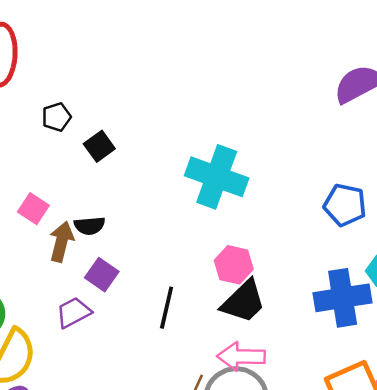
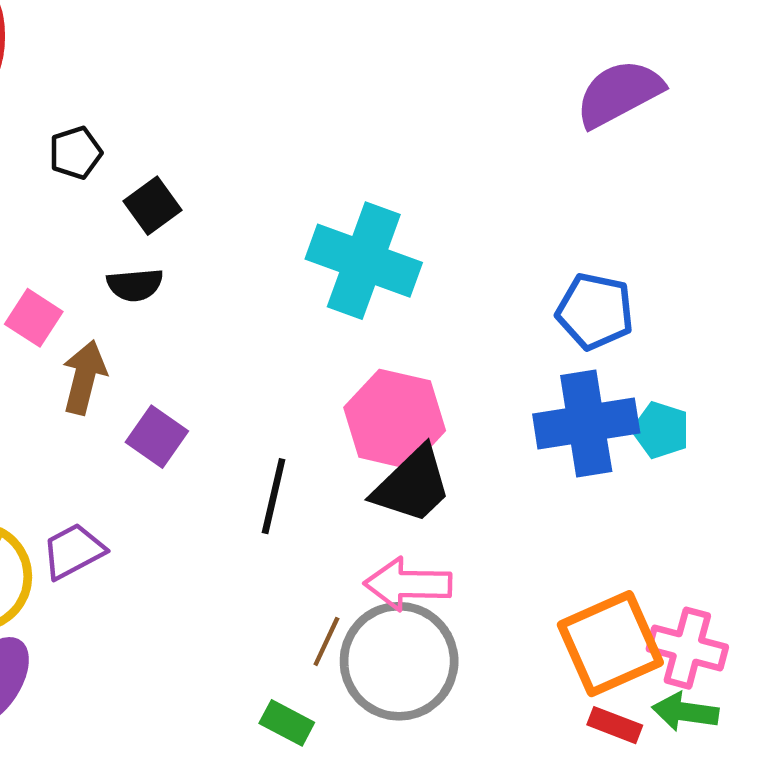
black semicircle: (90, 226) -> (135, 285), moved
pink hexagon: (234, 265) -> (395, 419), size x1.4
blue cross: (343, 298) -> (586, 424), moved
purple trapezoid: (74, 312) -> (73, 551), moved

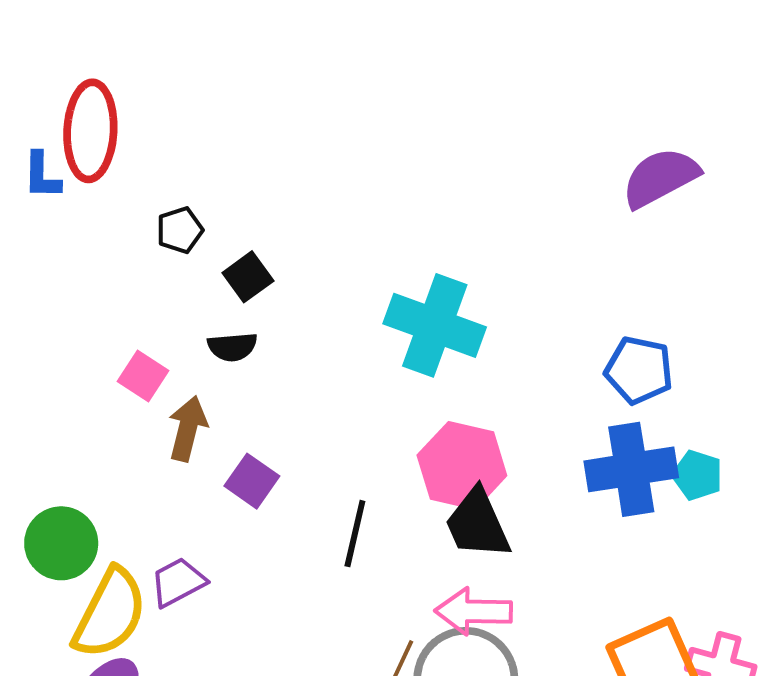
black trapezoid: (412, 485) -> (478, 524), turned 110

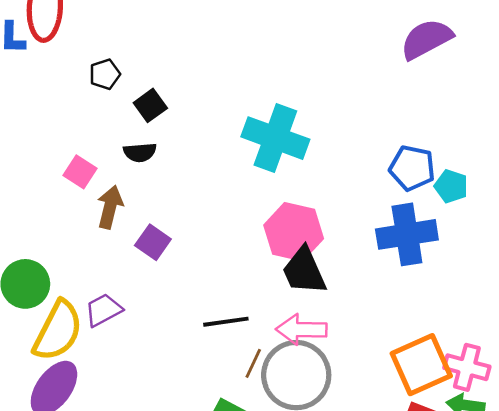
cyan pentagon: (697, 475) -> (451, 186), moved
black line: (355, 534) -> (226, 322), moved, turned 69

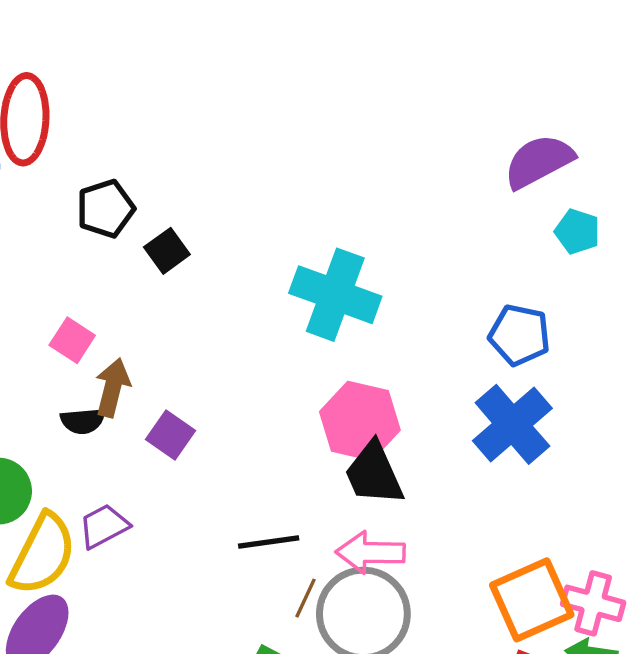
black pentagon: (105, 74) -> (106, 209), size x1.4
black semicircle: (140, 152) -> (83, 421), moved
cyan pentagon: (451, 186) -> (577, 232), moved
blue cross: (407, 234) -> (512, 424), turned -32

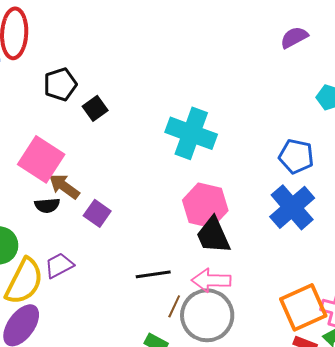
purple semicircle: (539, 161) -> (294, 37), moved, size x0.7
pink square: (72, 340) -> (41, 159), size x1.8
brown arrow: (113, 388) -> (64, 186), turned -68

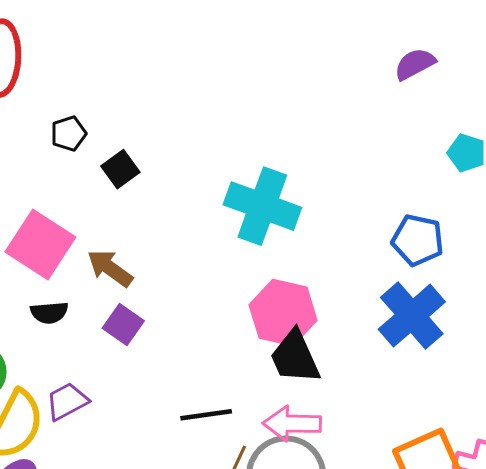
black pentagon: (60, 84) -> (69, 134), size x0.7
brown arrow: (64, 186) -> (110, 268), moved

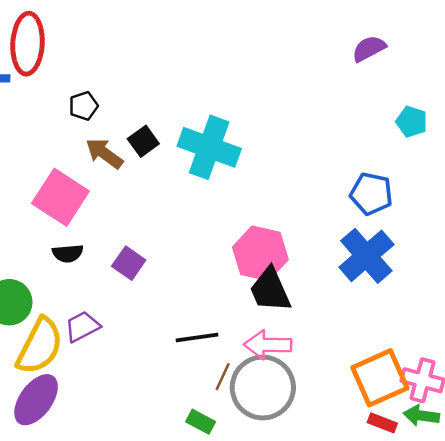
black square: (120, 169) -> (143, 141), moved
cyan cross: (262, 206) -> (209, 147), moved
brown arrow: (110, 268) -> (104, 153), moved

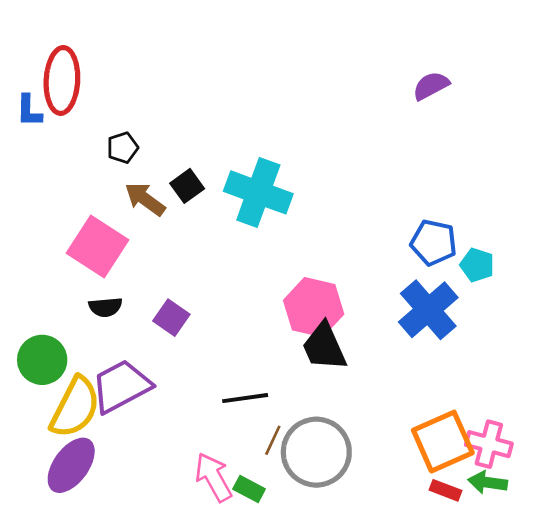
cyan pentagon: (412, 122) -> (477, 265), moved
purple trapezoid: (82, 327) -> (121, 386), size x1.6
pink arrow: (268, 345) -> (213, 477), moved, turned 60

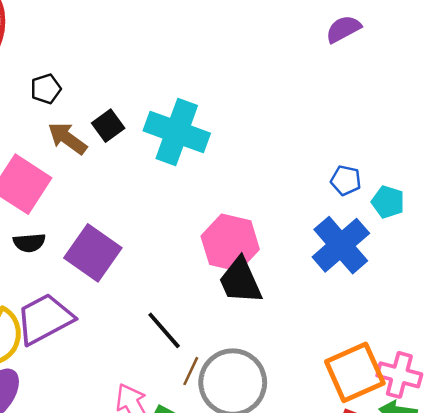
blue pentagon: (434, 243) -> (346, 180), size x0.7
purple square: (171, 318) -> (93, 253), size x1.6
black line: (245, 398) -> (164, 330), turned 57

